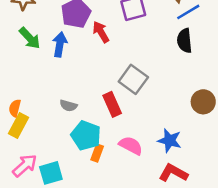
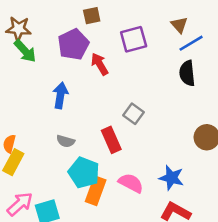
green arrow: (30, 38) -> (25, 51), moved
blue arrow: (60, 44) -> (60, 95), moved
gray square: (133, 79) -> (134, 114), size x0.7
orange rectangle: (97, 153) -> (96, 191), size x1.5

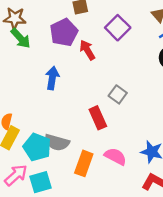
purple square: (134, 39) -> (118, 28), turned -30
gray semicircle: (66, 141) -> (57, 142), moved, size x1.5
cyan pentagon: (84, 173) -> (37, 147), moved

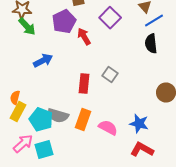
blue arrow: (52, 78) -> (43, 60), moved, turned 54
red rectangle: (98, 118) -> (84, 84), moved, turned 30
orange rectangle: (84, 163) -> (83, 120), moved

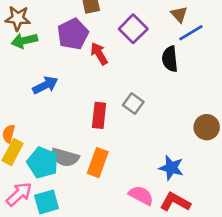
green arrow: (27, 26) -> (24, 41), turned 120
black semicircle: (151, 44) -> (170, 59), moved
pink semicircle: (108, 128) -> (141, 195), moved

